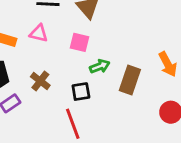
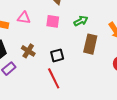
green arrow: (100, 66) -> (81, 21), moved

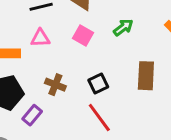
pink square: (53, 21) -> (83, 36), turned 32
brown rectangle: (90, 44) -> (146, 76), moved

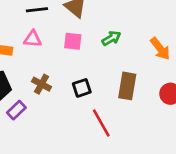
pink square: (83, 36) -> (73, 41), turned -30
red line: (99, 117) -> (101, 123), moved

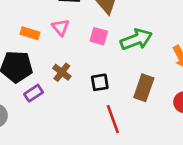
green arrow: (111, 38) -> (136, 39), size x1.6
pink triangle: (33, 39) -> (61, 27), turned 36

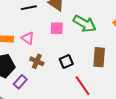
pink triangle: (61, 27) -> (28, 38), moved
green arrow: (136, 39) -> (85, 24), turned 65

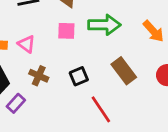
green arrow: (85, 24) -> (104, 25), turned -30
brown rectangle: (99, 57) -> (124, 71), turned -42

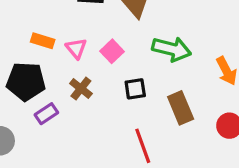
pink square: (66, 31) -> (112, 51), moved, turned 30
black square: (79, 76) -> (135, 89), moved

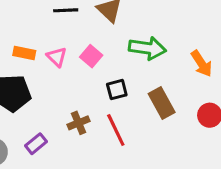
brown cross: (81, 88) -> (79, 123), moved, turned 35
purple rectangle: (46, 114) -> (36, 144), moved
red line: (143, 146) -> (116, 130), moved

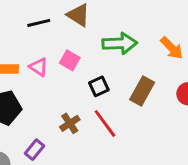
brown rectangle: (162, 103) -> (142, 91), turned 68

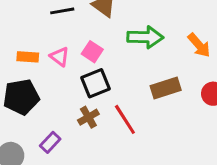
black square: (99, 86) -> (96, 83), moved, size x1.4
brown rectangle: (142, 91) -> (166, 88), turned 40

